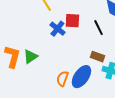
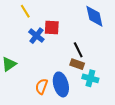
black line: (98, 28) -> (78, 50), moved
blue ellipse: (81, 77) -> (61, 84), turned -50

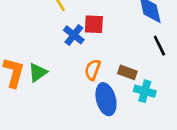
black line: (78, 50) -> (159, 46), moved
orange semicircle: (42, 86) -> (93, 70), moved

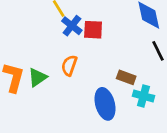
blue cross: (74, 35) -> (72, 26), moved
orange semicircle: (93, 70) -> (69, 65), moved

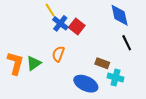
red square: (93, 30) -> (77, 26), turned 35
blue ellipse: (105, 104) -> (86, 84), turned -50

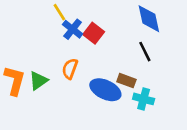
black line: (127, 43) -> (145, 52), moved
blue ellipse: (86, 84) -> (105, 90), moved

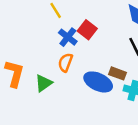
blue cross: (73, 29) -> (68, 37), moved
green triangle: (38, 81) -> (44, 83), moved

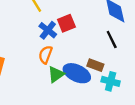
red square: (87, 30) -> (66, 23), turned 30
green triangle: (44, 83) -> (56, 74), moved

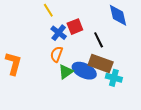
black line: (112, 40) -> (99, 40), moved
brown rectangle: (95, 65) -> (101, 63), size x1.6

